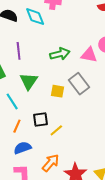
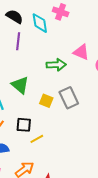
purple line: (19, 51) -> (18, 41), moved
pink triangle: (89, 55) -> (81, 52), moved
green triangle: (29, 81) -> (20, 85), turned -36

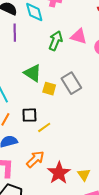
green arrow: (56, 65) -> (56, 41), moved, turned -60
green triangle: (20, 85) -> (33, 73), moved

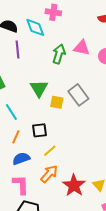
green triangle: (33, 73) -> (39, 88), turned 30
yellow line: (44, 127) -> (50, 151), moved

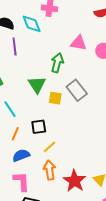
green arrow: (59, 54) -> (57, 63), moved
orange arrow: (49, 174) -> (49, 170), turned -48

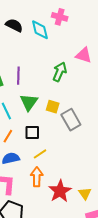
purple line: (15, 47) -> (18, 76), moved
green triangle: (37, 85) -> (29, 102), moved
gray rectangle: (77, 90) -> (71, 120), moved

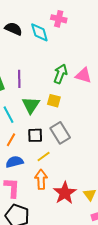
pink triangle: (84, 55) -> (83, 75), moved
yellow square: (53, 107) -> (54, 101), moved
gray rectangle: (71, 120) -> (60, 133), moved

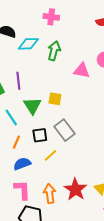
cyan diamond: (39, 32) -> (28, 44), moved, turned -70
green arrow: (60, 74) -> (54, 51), moved
orange arrow: (41, 179) -> (50, 194), moved

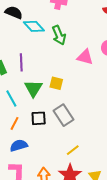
cyan diamond: (28, 44) -> (34, 26), turned 45
green arrow: (54, 51) -> (59, 35), turned 138
yellow line: (51, 155) -> (73, 150), moved

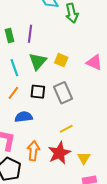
pink triangle: (85, 57) -> (94, 62), moved
blue semicircle: (19, 145) -> (24, 117), moved

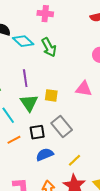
purple line: (30, 34) -> (25, 78), moved
orange line: (13, 93) -> (14, 140), turned 40
blue semicircle: (24, 117) -> (45, 154), moved

